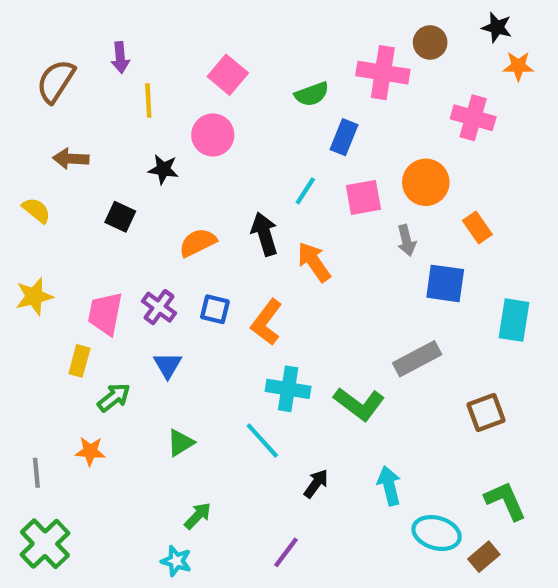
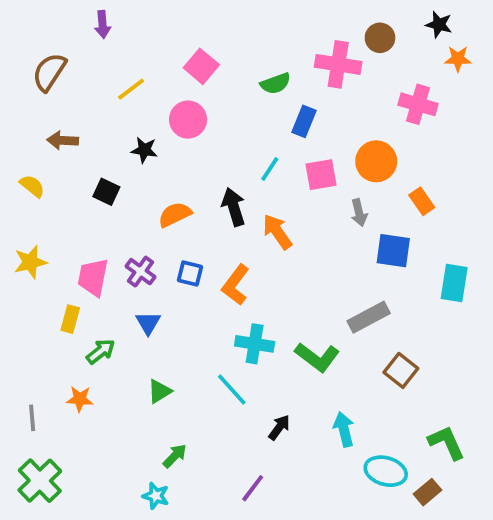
purple arrow: (120, 58) -> (102, 25), moved
yellow line: (148, 101) -> (131, 89), turned 56
brown square: (486, 413) -> (401, 370), moved, turned -32

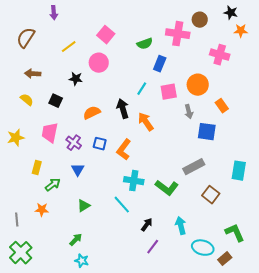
yellow semicircle: (32, 186) -> (27, 100), moved
pink trapezoid: (93, 277) -> (50, 133), moved
cyan rectangle: (454, 283) -> (239, 171), moved
green arrow: (175, 456) -> (76, 240), moved
purple line: (253, 488) -> (153, 247), moved

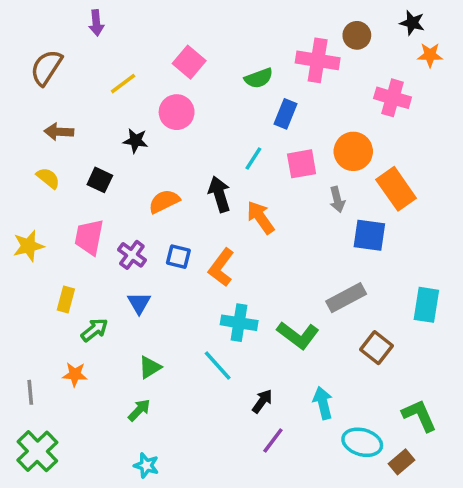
orange rectangle: (222, 106) -> (396, 189), size x1.6
green arrow: (76, 240) -> (139, 410), moved

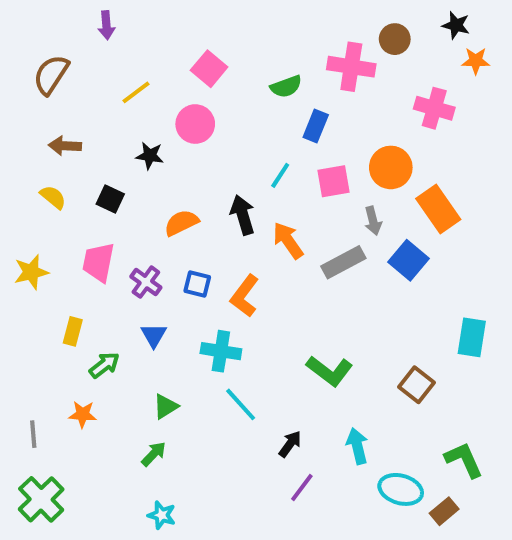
blue square: (369, 235) -> (409, 260), turned 32
gray rectangle: (346, 298) -> (343, 262), moved
cyan cross: (239, 323) -> (221, 351), moved

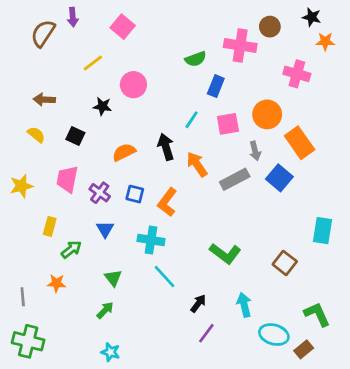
pink square: (209, 69) -> (123, 27), moved
brown semicircle: (51, 75) -> (43, 33), moved
green triangle: (166, 406) -> (113, 278), turned -36
green cross: (41, 499) -> (28, 341), turned -32

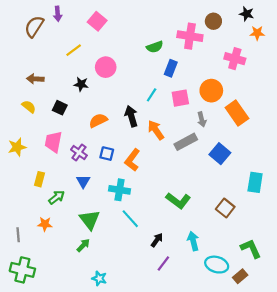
blue square: (279, 178) -> (220, 154), moved
green triangle: (113, 278) -> (90, 220), size x1.5
cyan star: (110, 352) -> (99, 278), moved

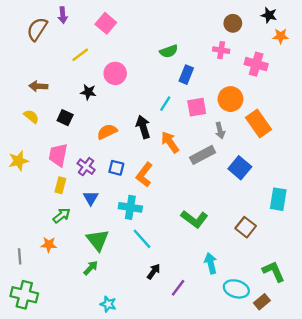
pink cross: (190, 36) -> (221, 50), moved, size x0.6
yellow rectangle: (39, 179) -> (60, 185), moved
black arrow: (157, 240) -> (154, 271), moved

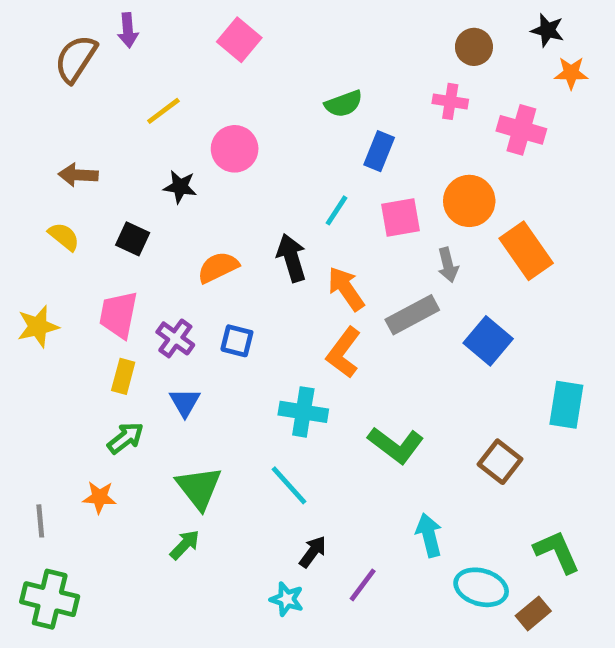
pink square: (106, 23) -> (239, 40), moved
orange L-shape: (144, 175) -> (344, 353), moved
cyan cross: (130, 207) -> (303, 412), moved
cyan star: (108, 304) -> (287, 599), moved

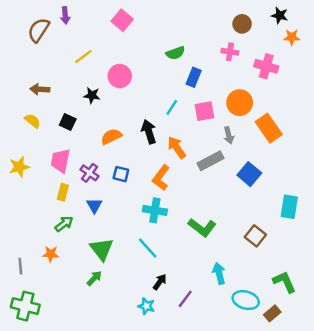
orange L-shape: (344, 353) -> (161, 178), moved

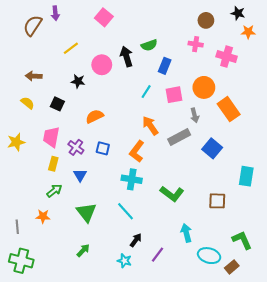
black arrow: (149, 132) -> (127, 57), moved
brown square: (255, 236) -> (217, 201), turned -36
green arrow: (94, 278) -> (83, 250), moved

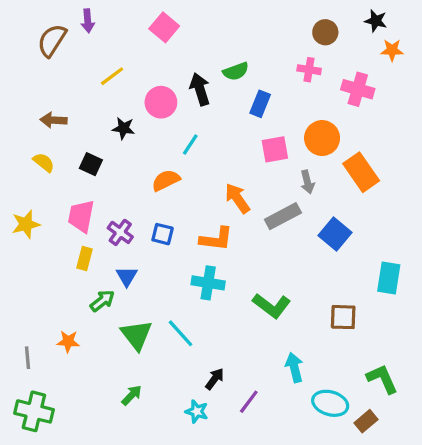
cyan line: (146, 92) -> (190, 145), moved
orange semicircle: (95, 116) -> (166, 180), moved
orange L-shape: (137, 151) -> (216, 239), turned -120
green arrow: (54, 191) -> (102, 301), moved
cyan line: (125, 211) -> (180, 333), moved

